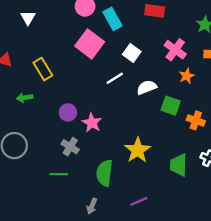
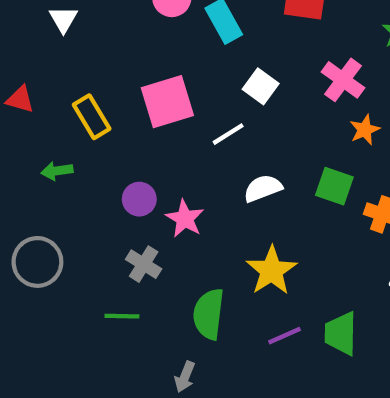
pink square: (90, 44) -> (167, 102), moved, turned 36
white semicircle: (147, 87) -> (263, 188), moved
green trapezoid: (179, 165) -> (341, 333), moved
purple line: (139, 201) -> (284, 336), moved

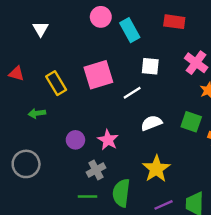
white square: (261, 86) -> (150, 66), turned -30
purple circle: (139, 199) -> (75, 140), moved
gray cross: (144, 264) -> (96, 170), moved, turned 30
green line: (122, 316) -> (88, 197), moved

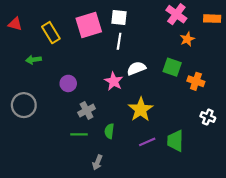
white square: (150, 66) -> (119, 17), moved
white line: (132, 93) -> (119, 41), turned -49
pink star: (108, 140) -> (114, 81), moved
green semicircle: (121, 193) -> (109, 131), size x0.6

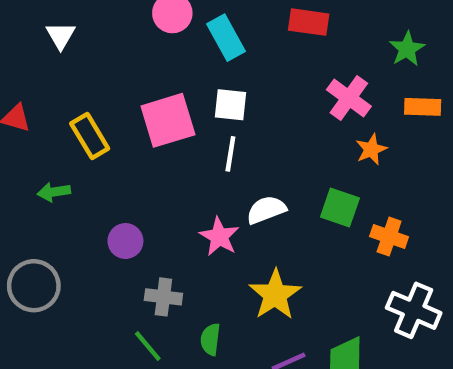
gray cross: (87, 111) -> (163, 297), turned 35
white cross: (208, 117) -> (414, 310), size x1.6
green line: (79, 134) -> (148, 346), turned 49

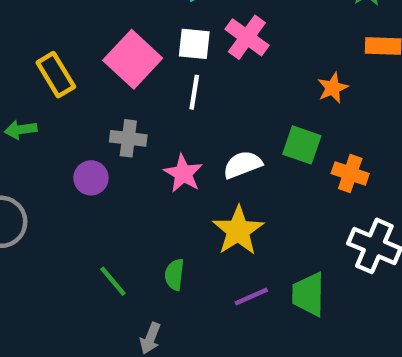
pink cross: (349, 98) -> (247, 37), moved
pink square: (168, 120) -> (133, 59), turned -30
white semicircle: (266, 210) -> (243, 165), moved
gray cross: (163, 297) -> (128, 138), moved

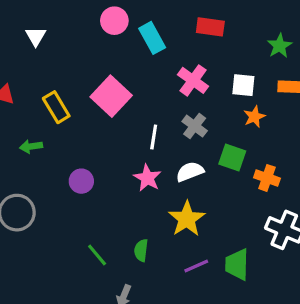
white square: (194, 44) -> (243, 85), moved
white line: (194, 92) -> (154, 137), moved
gray cross: (128, 138) -> (195, 126), moved, turned 30

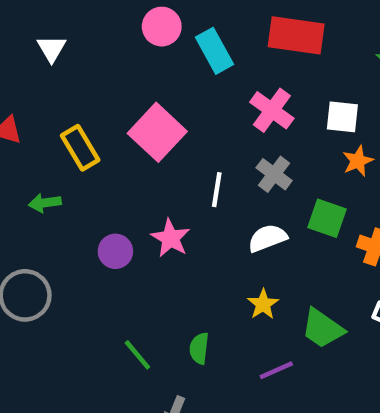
red rectangle: (210, 27) -> (296, 35), size x1.4
pink star: (147, 178) -> (170, 238), moved
yellow star: (187, 219) -> (263, 304), size x0.6
green trapezoid: (237, 264) -> (323, 328), moved, turned -56

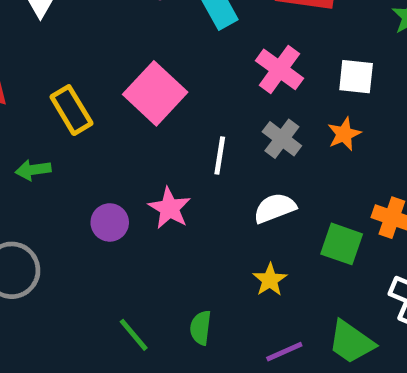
orange star: (358, 161) -> (344, 134), moved
green square: (327, 218) -> (342, 244), moved
green trapezoid: (323, 328) -> (351, 342), moved

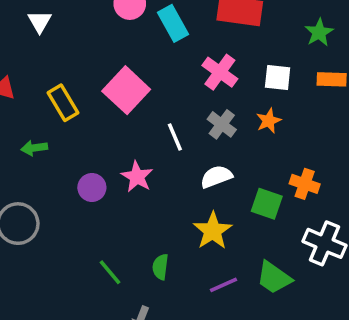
white line: (220, 156) -> (175, 137), turned -32
yellow star: (270, 280) -> (213, 231), size x1.5

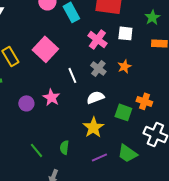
white square: (278, 78) -> (125, 33), moved

